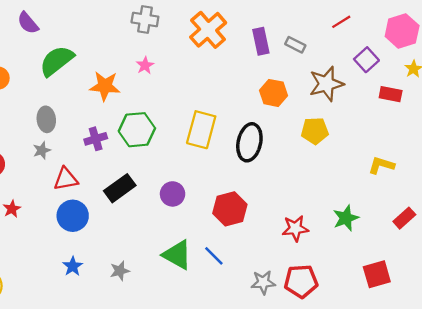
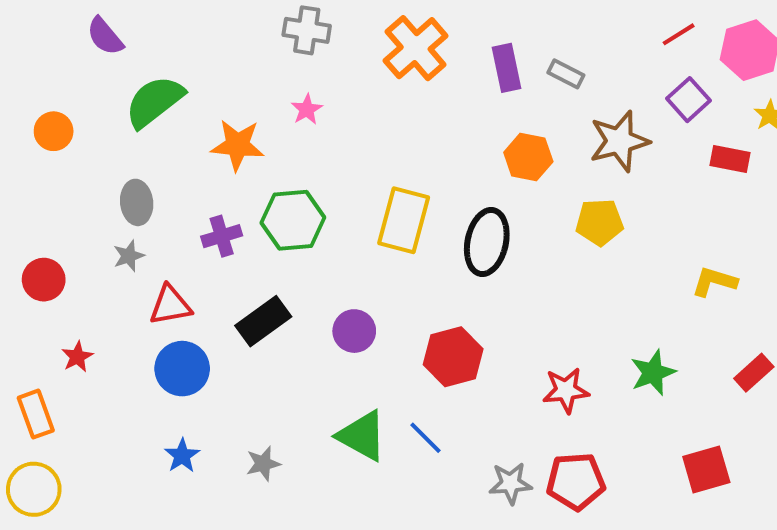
red line: (341, 22) -> (679, 34), moved

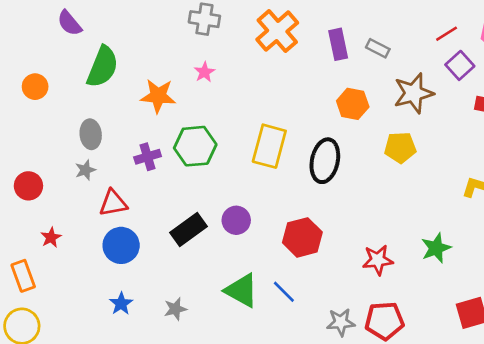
red line: (679, 34) -> (447, 34), moved
green semicircle: (154, 102) -> (103, 67), turned 150
black rectangle: (263, 321) -> (189, 230), moved

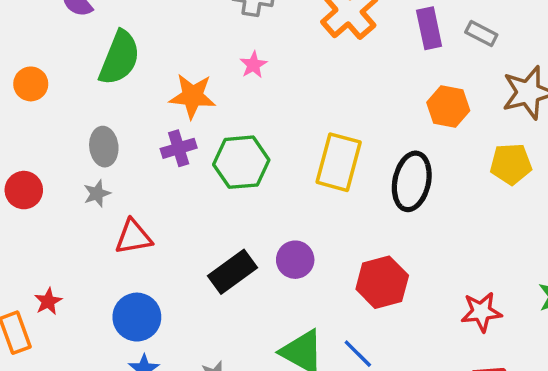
purple cross: (148, 157) -> (179, 148), moved
red circle: (28, 186) -> (24, 190), moved
red star: (51, 237) -> (48, 301), moved
blue circle: (121, 245) -> (137, 317), moved

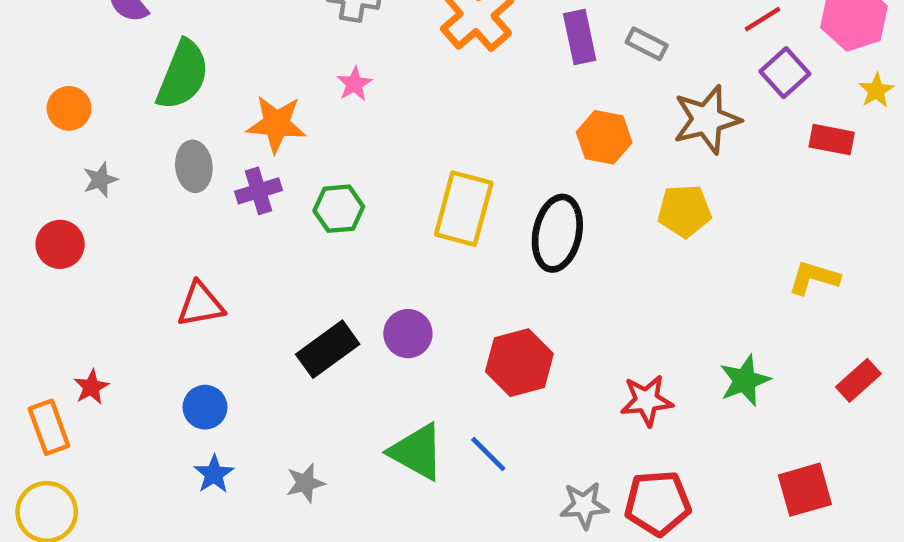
gray ellipse: (104, 147) -> (194, 166), moved
green hexagon: (241, 162) -> (339, 209), size x0.7
gray star: (97, 194) -> (100, 180), moved
blue circle: (137, 317) -> (205, 407), size x0.7

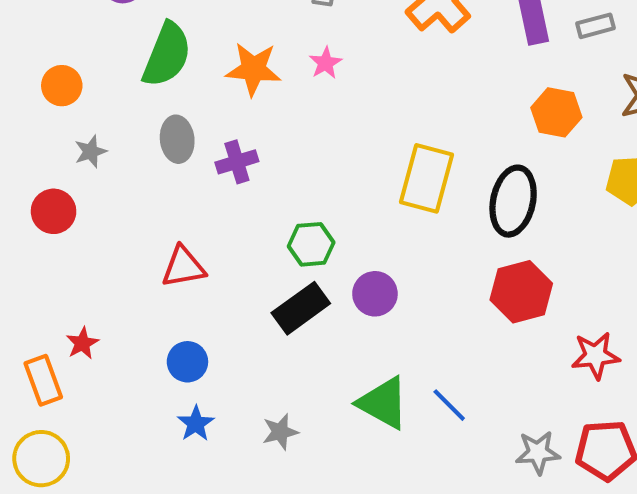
gray rectangle: (647, 44) -> (595, 26), turned -42
orange star: (276, 124) -> (253, 69), moved
green hexagon: (339, 209) -> (311, 244), moved
red hexagon: (519, 363) -> (521, 292), moved

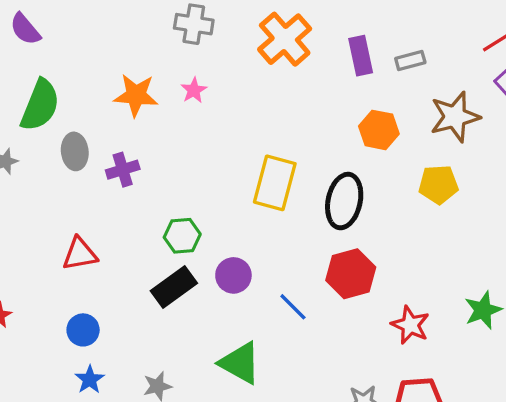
green semicircle: (167, 55) -> (40, 105), moved
red star: (595, 356) -> (410, 325), turned 30
blue line: (449, 405) -> (293, 307), moved

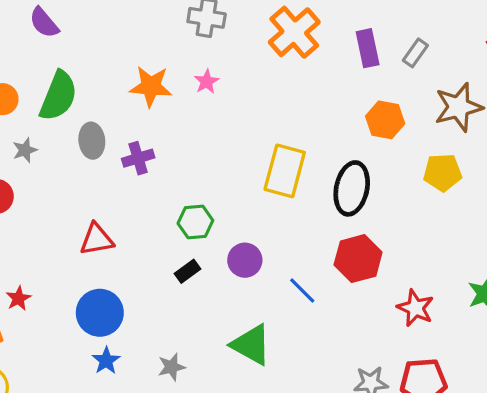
gray rectangle: (410, 61) -> (415, 53), turned -40
black rectangle: (174, 287) -> (187, 271), size x0.6
blue circle: (83, 330) -> (100, 313), size x1.5

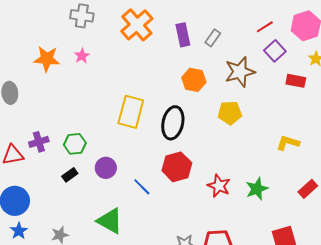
purple cross: (138, 158) -> (39, 142), moved
red star: (415, 308) -> (219, 186), moved

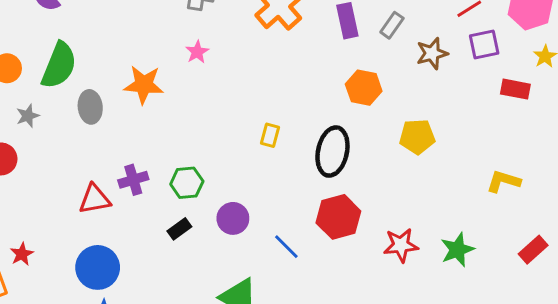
purple square: (275, 51) -> (484, 44), turned 30
orange star: (47, 59) -> (144, 85), moved
brown star: (240, 72) -> (432, 53), moved, size x0.7
yellow rectangle: (131, 112) -> (270, 135), size x0.5
red star: (219, 186) -> (401, 245), turned -30

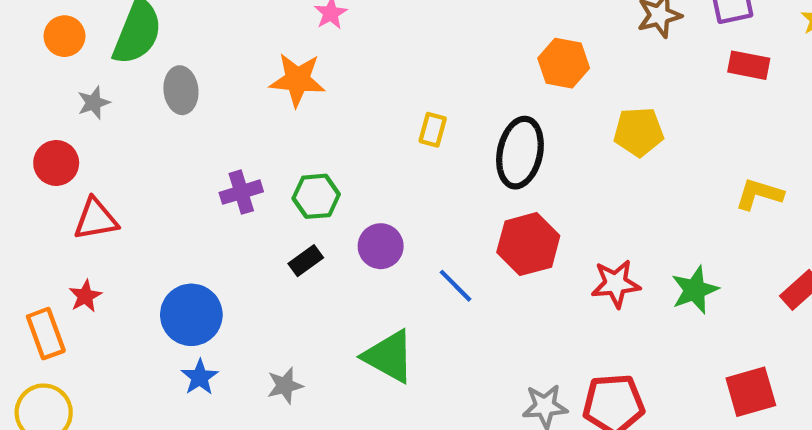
orange star: (144, 85) -> (297, 80), moved
red rectangle: (515, 89) -> (749, 65), moved
red triangle: (95, 199) -> (96, 219), moved

